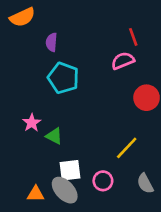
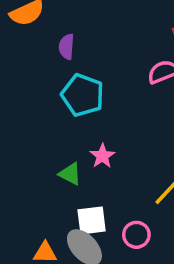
pink star: (32, 123) -> (102, 156), moved

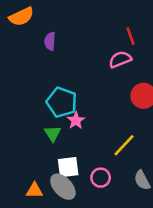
cyan pentagon: (83, 95) -> (62, 102), moved
green triangle: (70, 174) -> (53, 133), turned 30

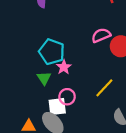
pink semicircle: (120, 59) -> (101, 35), moved
pink circle: (101, 178) -> (67, 97), moved

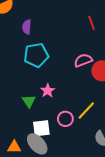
cyan pentagon: (52, 52) -> (36, 55), moved, turned -30
pink circle: (67, 97) -> (65, 119), moved

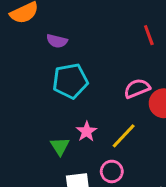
purple semicircle: (27, 27) -> (57, 41), turned -80
yellow line: (86, 110) -> (124, 136), moved

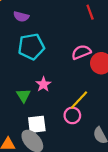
yellow line: (124, 136) -> (79, 100), moved
pink circle: (112, 171) -> (72, 115), moved

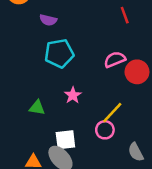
green triangle: (23, 95) -> (37, 108), moved, turned -48

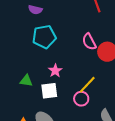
pink semicircle: (115, 60) -> (89, 42), turned -96
white square: (65, 140) -> (49, 91), moved

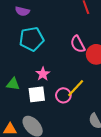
pink circle: (81, 99) -> (63, 95), moved

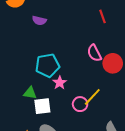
cyan pentagon: (32, 39) -> (47, 65), moved
white square: (37, 94) -> (42, 106), moved

